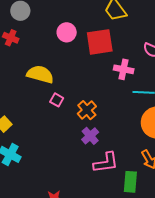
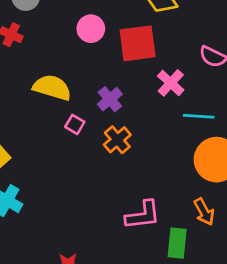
pink cross: (124, 69) -> (171, 83), turned 30
purple cross: (90, 136) -> (110, 99), moved

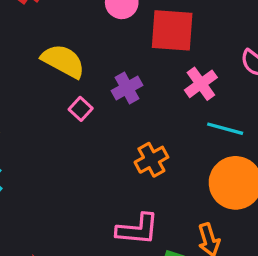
orange cross: (117, 140) -> (151, 160), moved

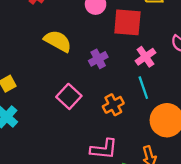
pink square: (81, 109) -> (69, 96), moved, size x1.6
cyan line: (225, 129) -> (143, 88), moved, turned 55

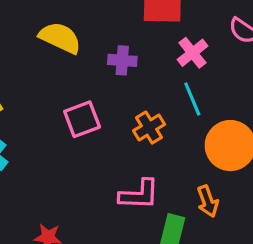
purple cross: (98, 59) -> (122, 60), turned 36
pink square: (69, 96) -> (82, 119), turned 30

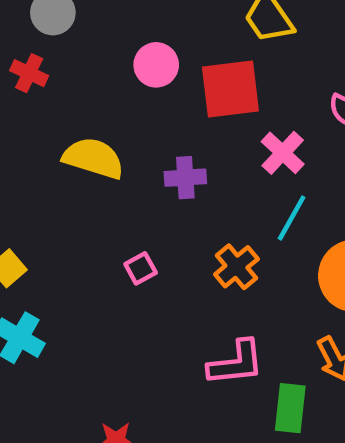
cyan line: (192, 99) -> (292, 218), turned 60
pink square: (82, 119) -> (141, 268), size x0.6

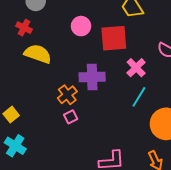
yellow semicircle: (93, 158) -> (38, 54), moved
purple cross: (185, 178) -> (92, 77), size x1.4
orange cross: (236, 267) -> (67, 95), moved

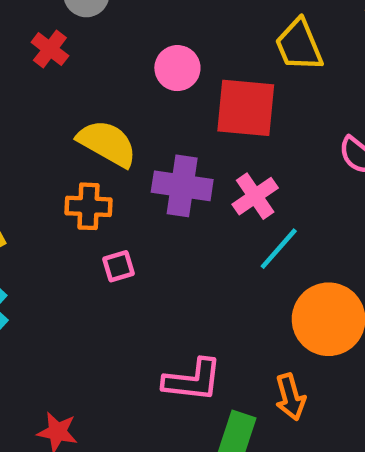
yellow semicircle: (38, 54) -> (107, 143), moved
pink cross: (136, 68) -> (255, 196), moved
orange cross: (67, 95) -> (88, 206), moved, turned 30

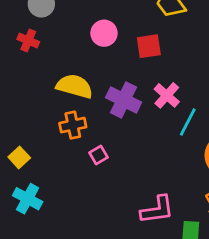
red square: (246, 108) -> (149, 46), size x0.7
purple cross: (182, 186) -> (124, 100), turned 32

